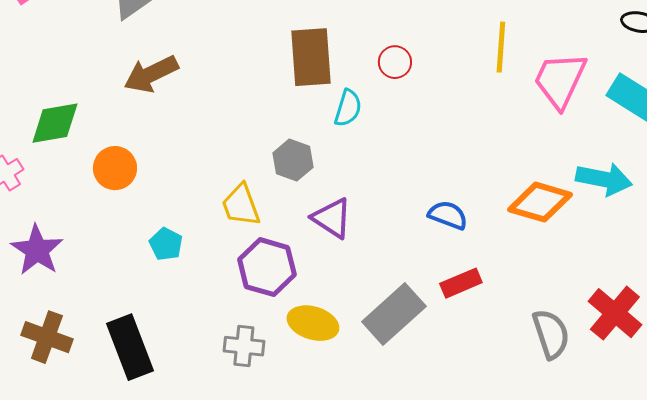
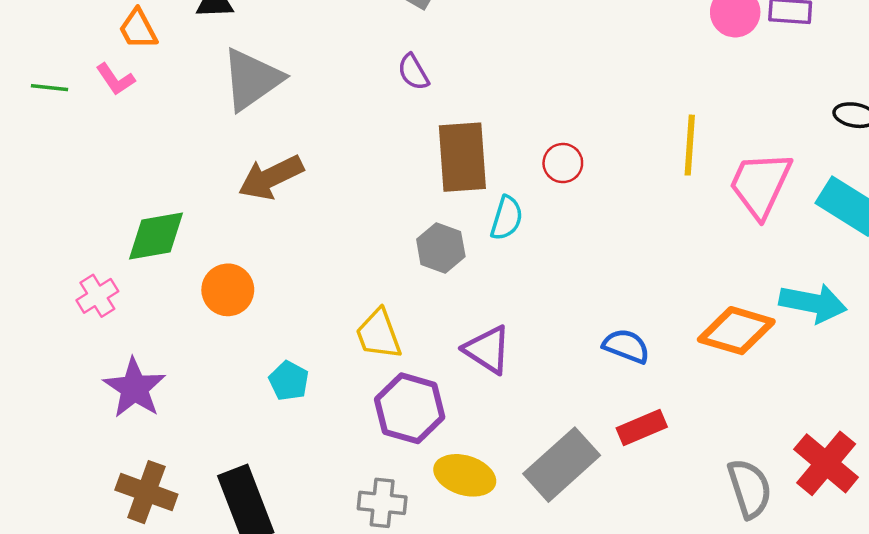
gray hexagon: (293, 160) -> (441, 248), moved

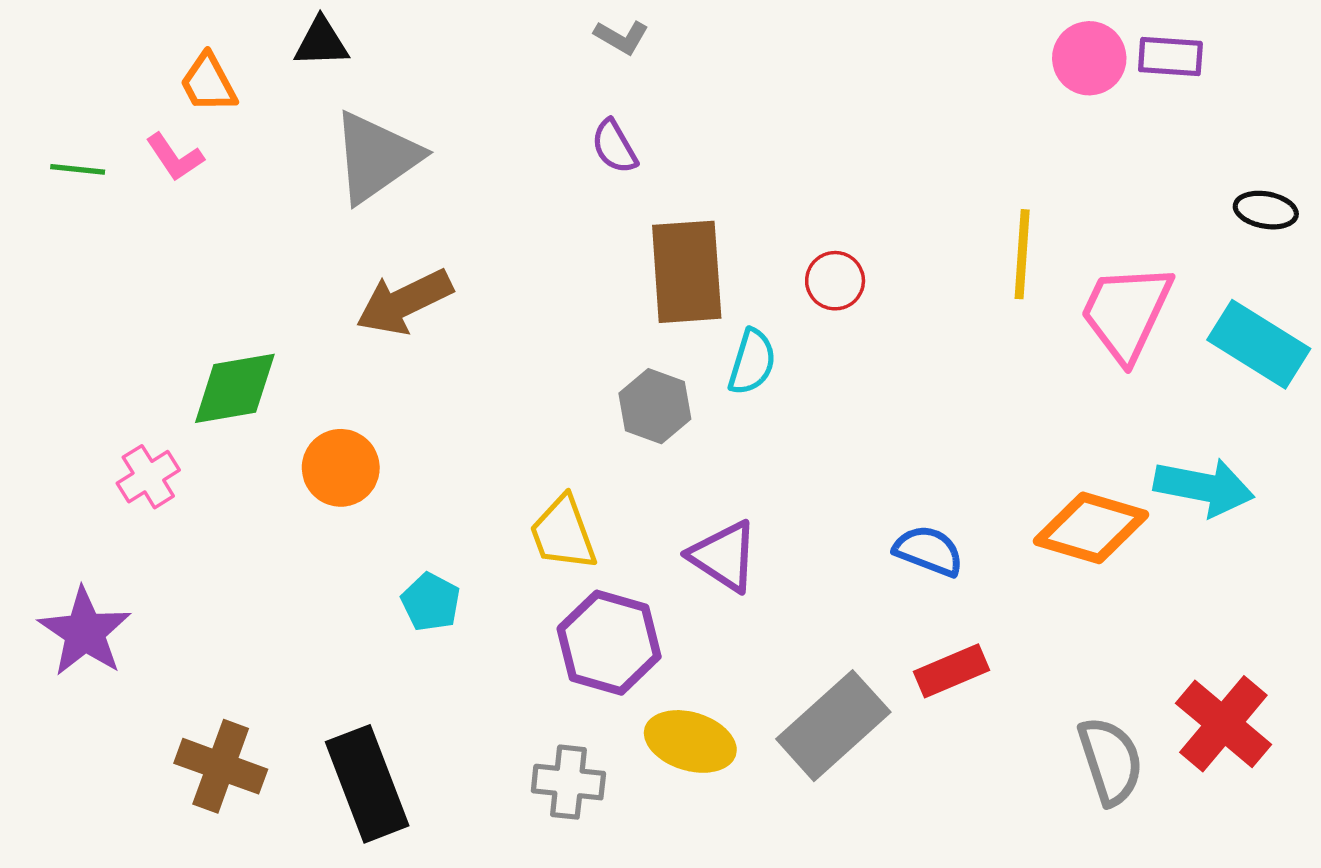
purple star: (134, 388) -> (85, 632), moved

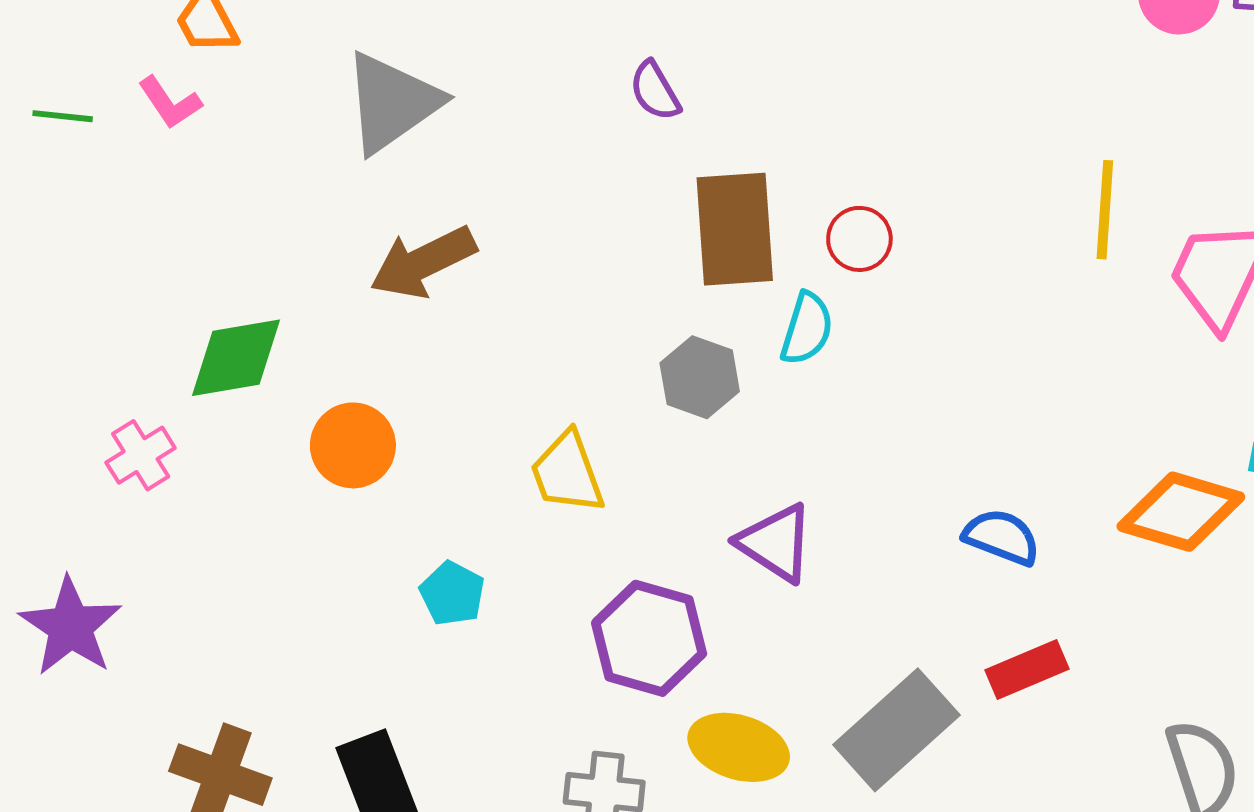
red circle: (835, 281) -> (859, 239), moved
yellow trapezoid: (563, 533) -> (567, 473), moved

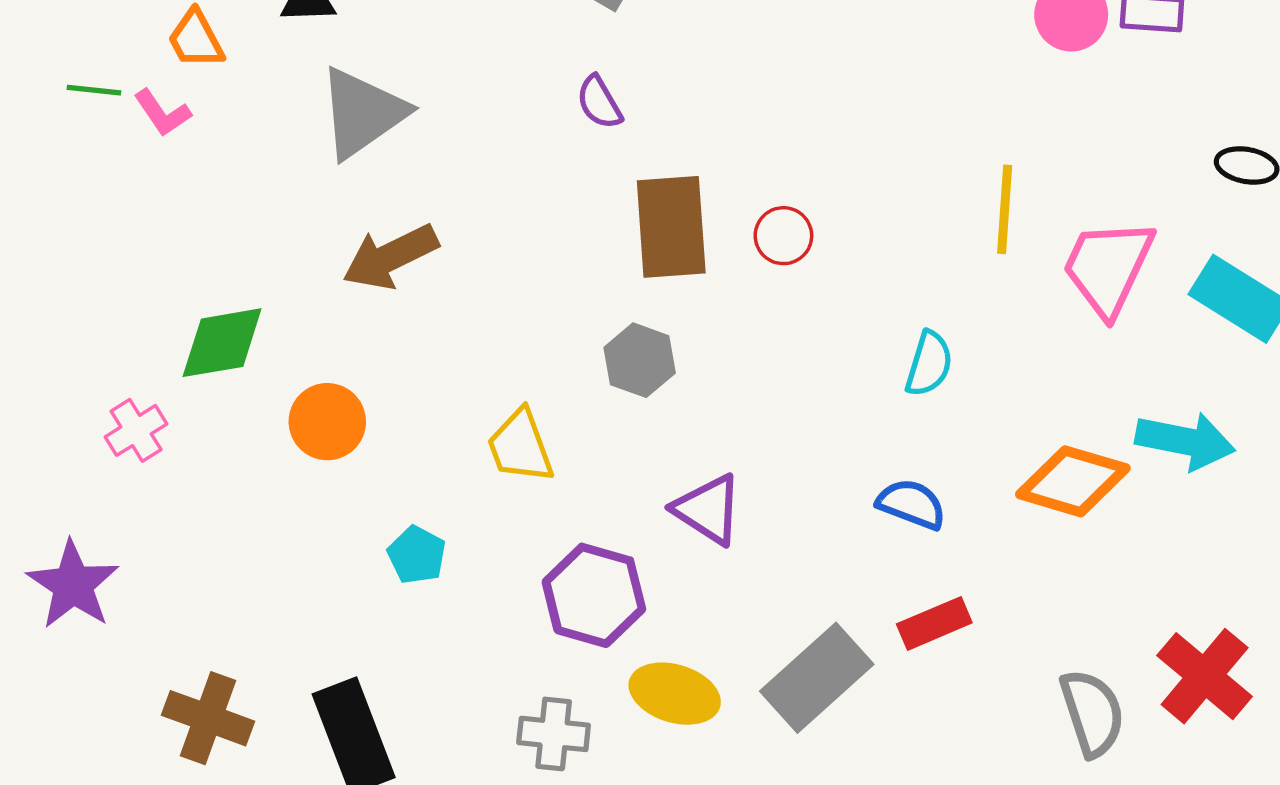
green line: (63, 116) -> (94, 90), moved
cyan semicircle: (807, 329) -> (929, 364), moved

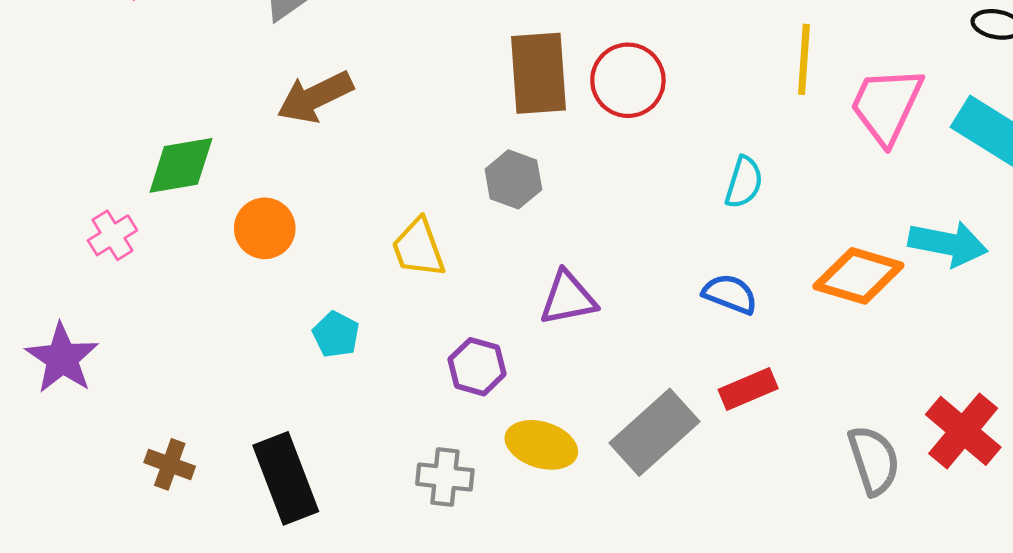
red circle: (783, 236) -> (628, 80), size x1.6
purple triangle: (708, 509) -> (568, 298), turned -44
purple hexagon: (594, 595) -> (477, 367), size x0.7
brown cross: (208, 718) -> (170, 464), size x0.7

